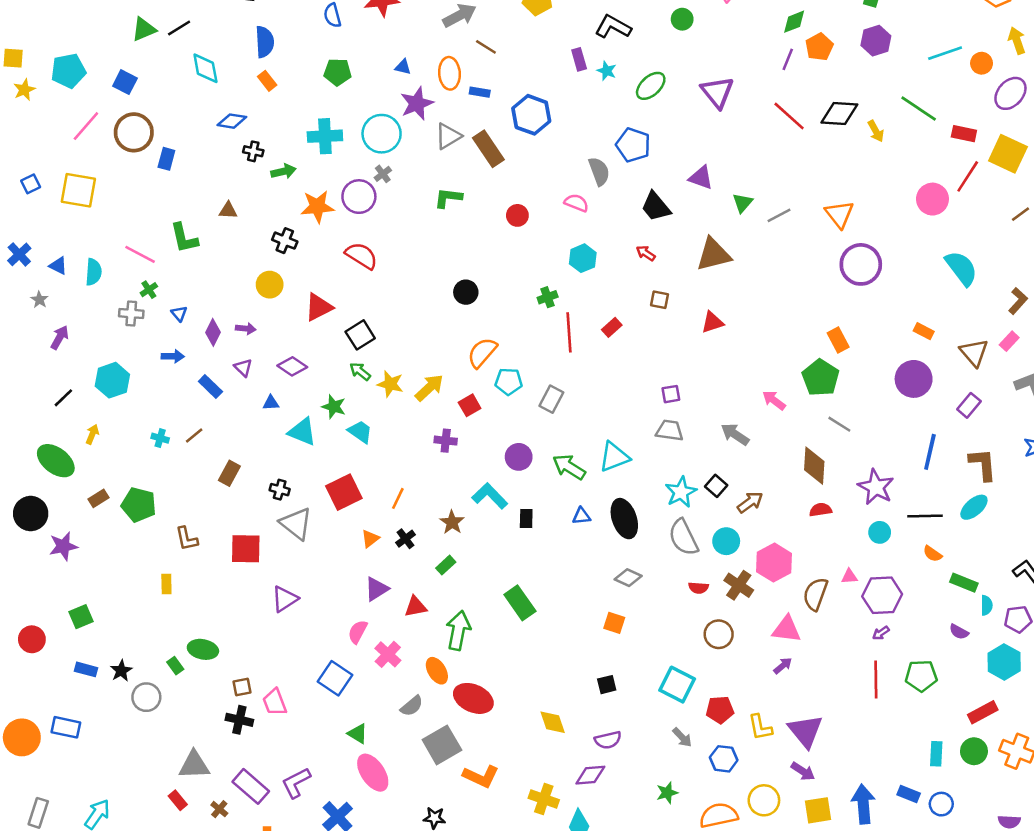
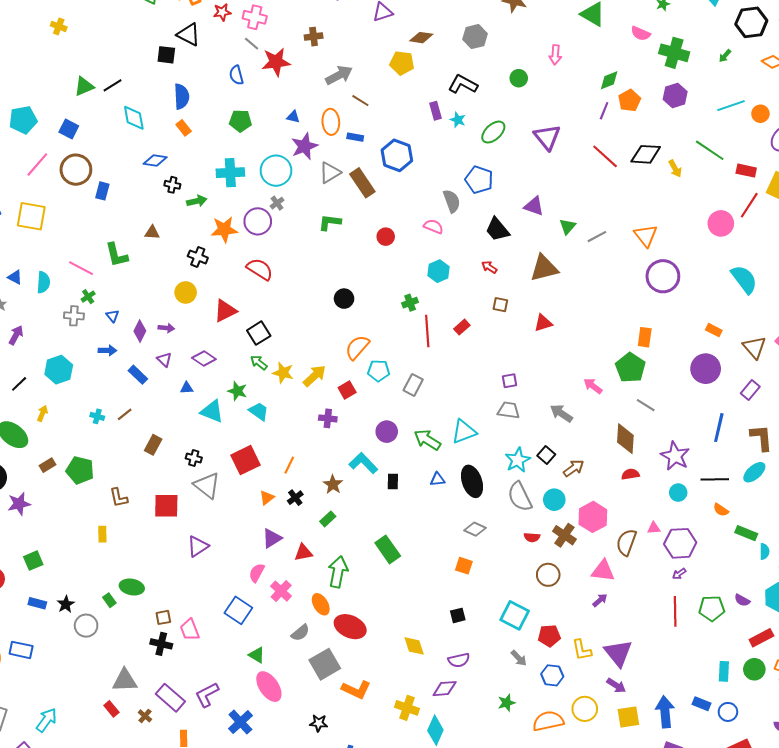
orange rectangle: (838, 340) -> (645, 337), turned 36
purple semicircle: (959, 632) -> (742, 600), moved

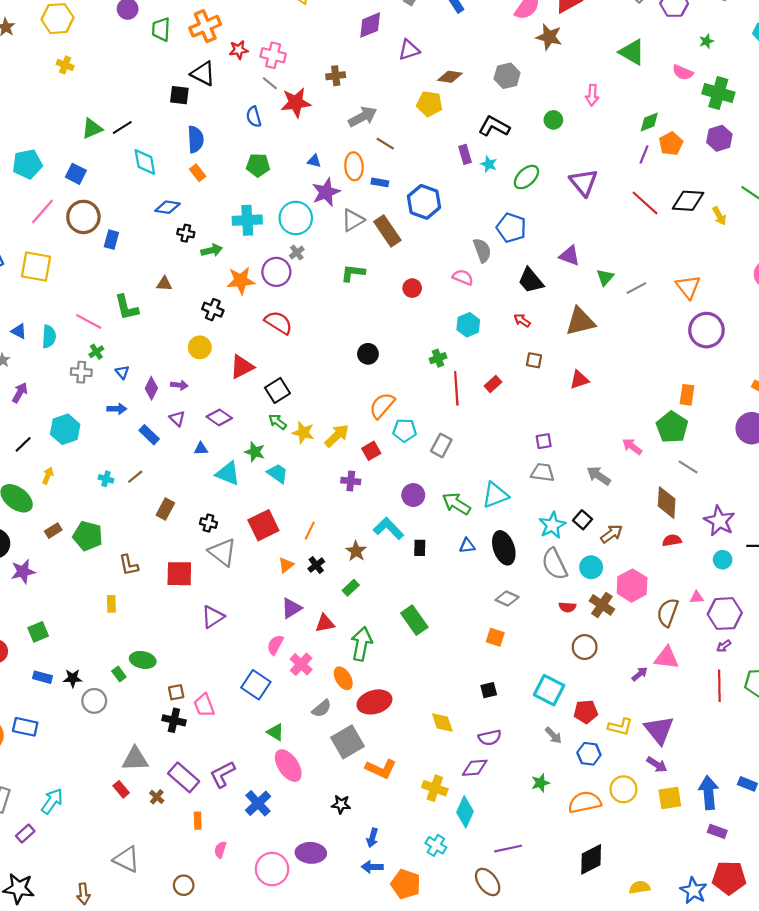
pink triangle: (603, 571) -> (667, 658), moved
black star: (66, 604) -> (73, 678), turned 30
red ellipse: (350, 627) -> (374, 702), turned -40
yellow L-shape: (582, 650) -> (620, 727), turned -65

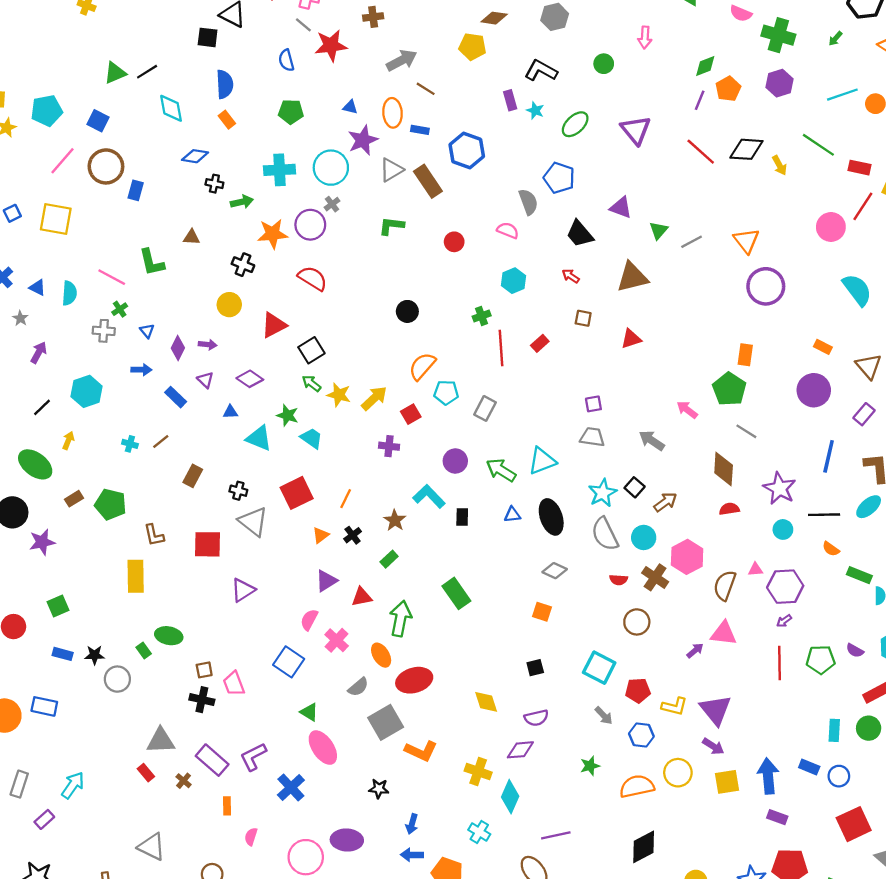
yellow rectangle: (111, 604) -> (136, 576), size x1.8

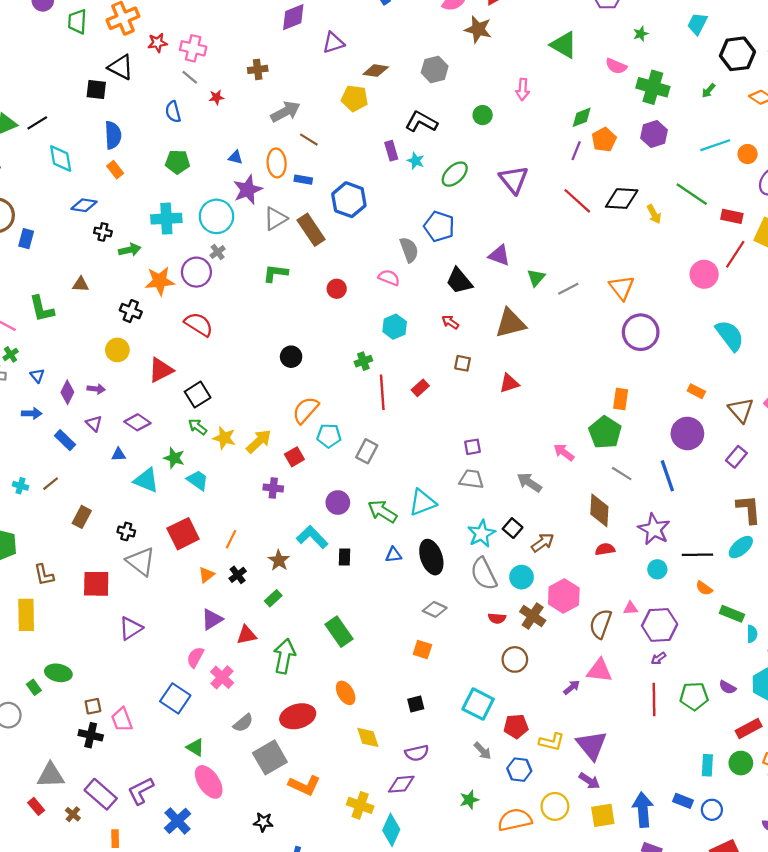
red star: (331, 45) -> (216, 97), size x0.5
blue line: (829, 456) -> (667, 476), moved, turned -32
orange ellipse: (381, 655) -> (346, 693), moved

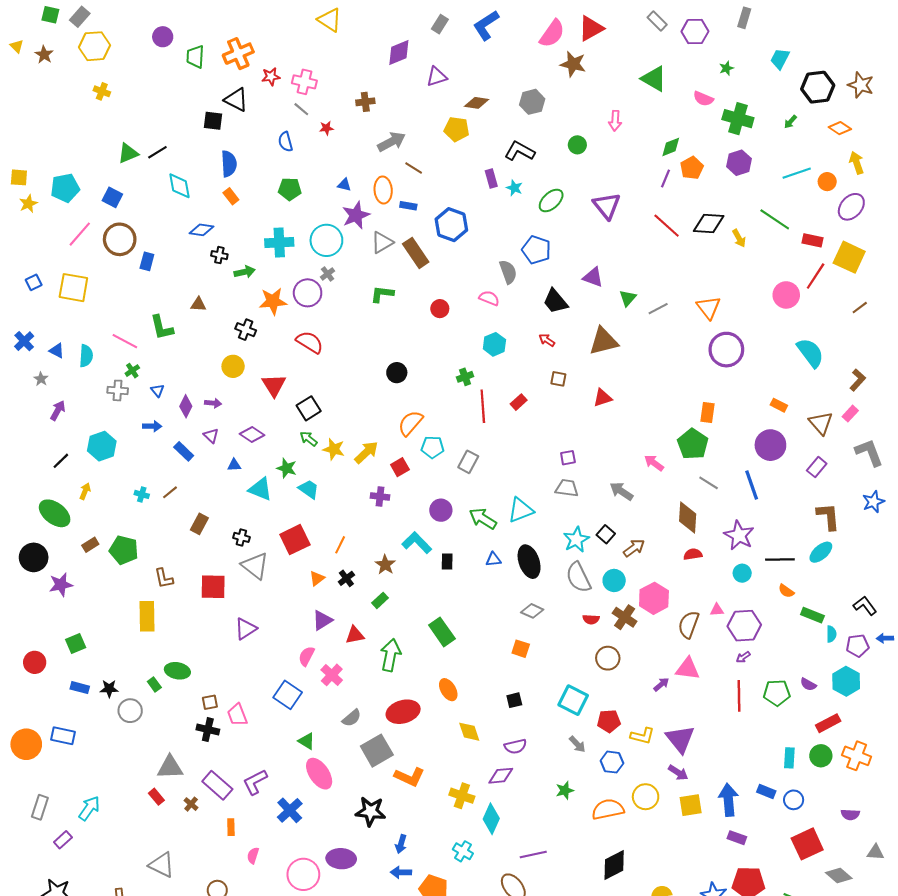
red triangle: (161, 370) -> (274, 385), turned -35
black star: (263, 822) -> (371, 811), size x1.6

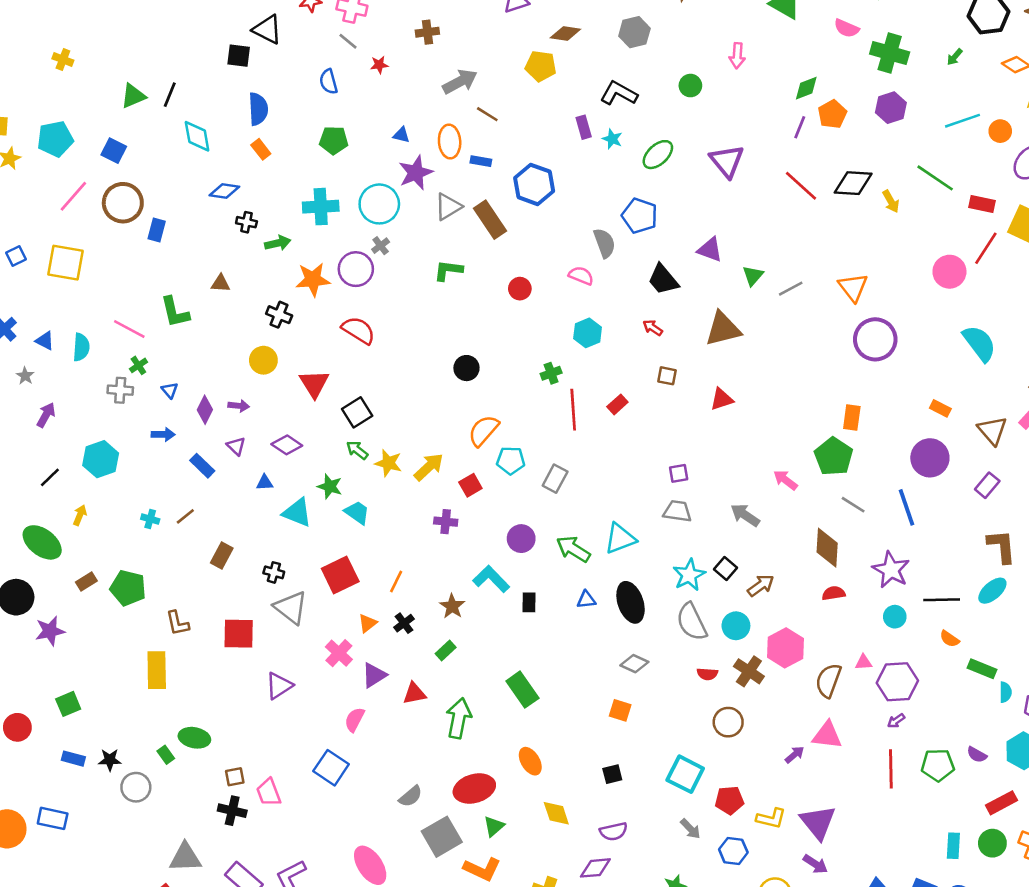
yellow cross: (102, 91) -> (63, 59), moved
black line: (157, 152) -> (170, 95), turned -36
pink cross: (332, 675) -> (339, 653), moved
green triangle: (307, 741) -> (494, 826), moved, turned 48

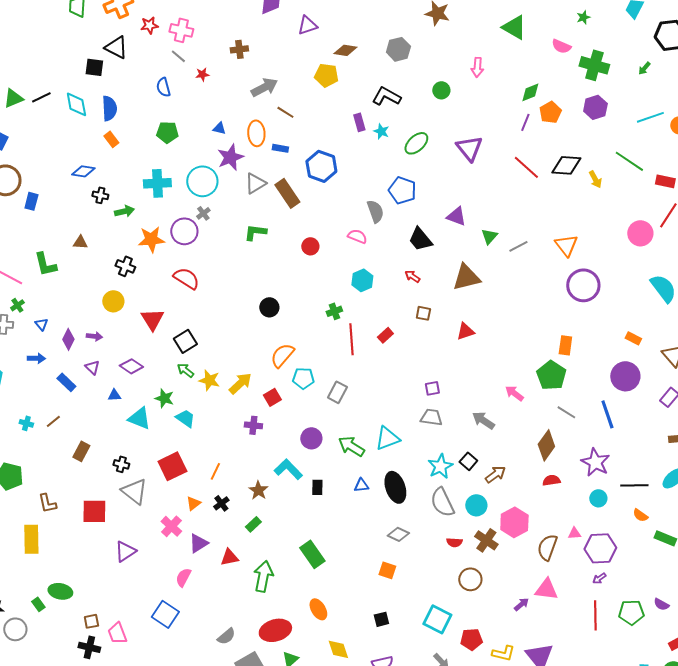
black line: (170, 95) -> (41, 97), turned 42
cyan diamond: (197, 136) -> (76, 104), moved
brown diamond: (827, 548) -> (546, 445), turned 32

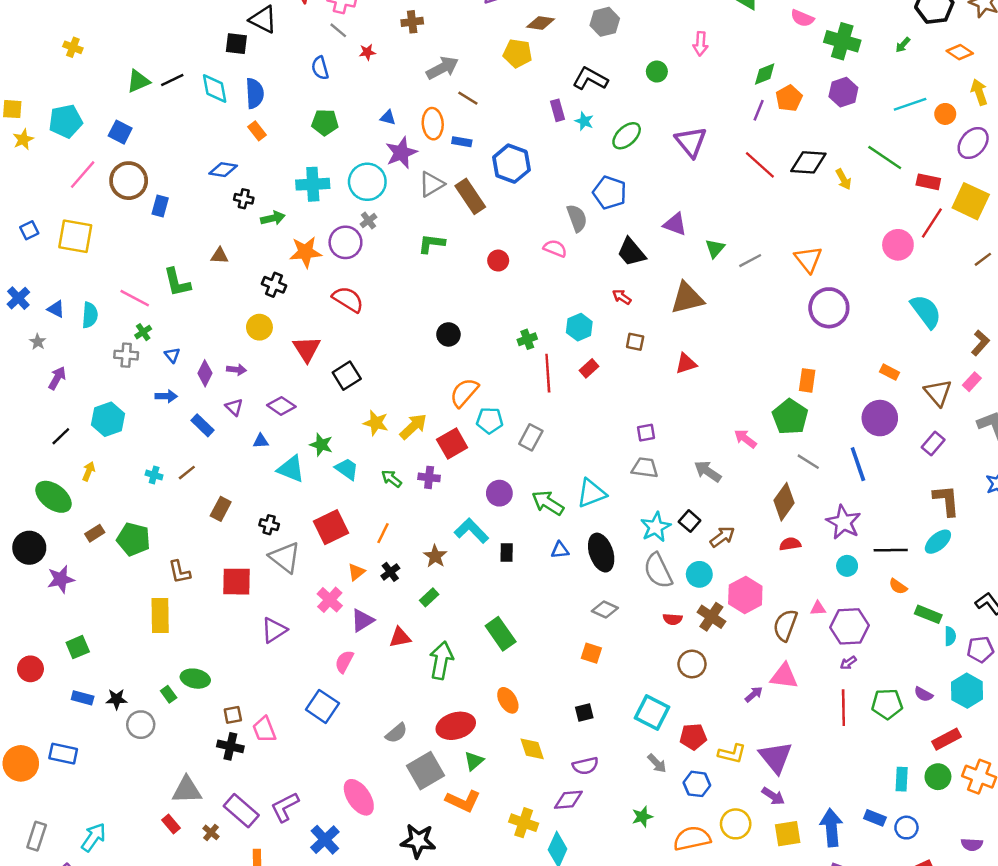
cyan hexagon: (362, 280) -> (579, 327), moved
green arrow: (185, 370) -> (392, 479), moved
red square: (272, 397) -> (452, 443), size x1.4

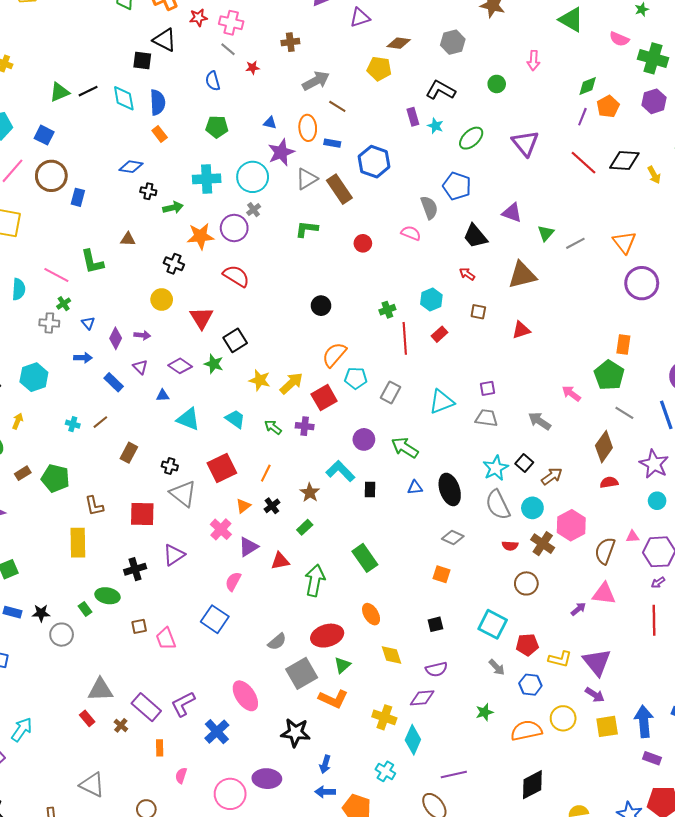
green star: (321, 445) -> (214, 364), moved
cyan triangle: (591, 493) -> (442, 402), moved
black cross: (230, 746) -> (135, 569), moved, turned -30

